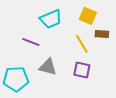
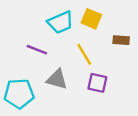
yellow square: (88, 16) -> (91, 19), moved
yellow line: (82, 44) -> (84, 54), moved

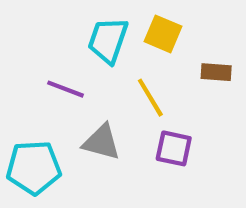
cyan trapezoid: (61, 22) -> (108, 40), turned 132

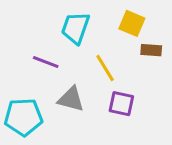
yellow square: (163, 34) -> (132, 23), moved

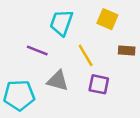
brown rectangle: (151, 50) -> (127, 51), moved

